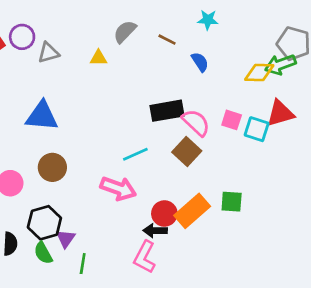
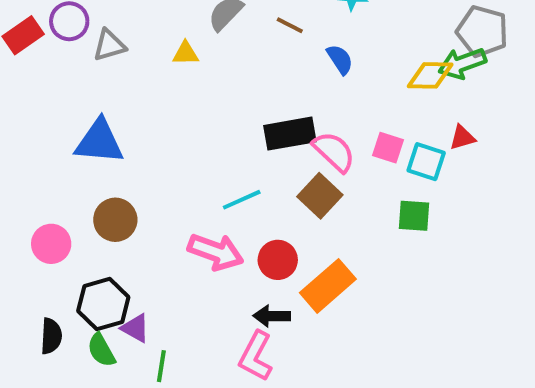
red triangle: (280, 113) -> (462, 138), size x0.6
green square: (232, 202) -> (414, 216), moved
red circle: (164, 213) -> (278, 260), moved
purple triangle: (66, 239) -> (135, 328), turned -36

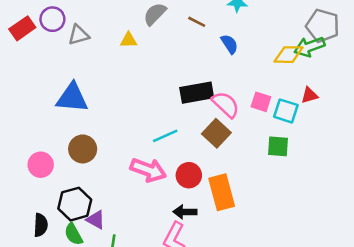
orange rectangle: (328, 286) -> (222, 192), turned -64

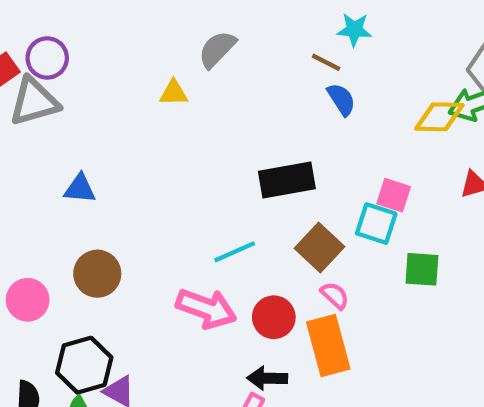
brown line: (197, 22) -> (326, 62), moved
gray triangle: (79, 35) -> (34, 102), moved, size x1.4
blue triangle: (72, 98) -> (80, 189), size x0.6
pink semicircle: (226, 104) -> (335, 295), moved, size x0.6
cyan square: (286, 111) -> (376, 224), moved

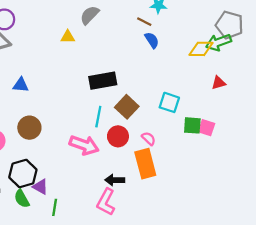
black rectangle: (287, 180) -> (103, 81), moved
pink square: (394, 195) -> (207, 128), moved
brown square: (320, 248) -> (127, 107), moved
cyan line: (235, 252) -> (98, 117), turned -55
red circle: (274, 317) -> (118, 136), moved

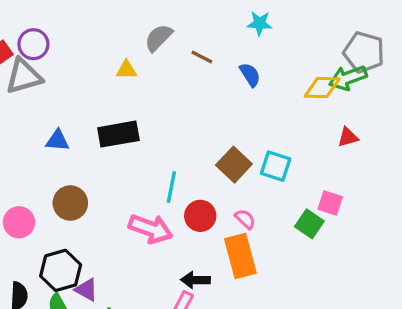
brown line: (144, 22) -> (202, 57), moved
black rectangle: (103, 81) -> (118, 134), moved
brown square: (127, 107) -> (234, 165), moved
green square: (192, 125) -> (309, 224), moved, turned 30

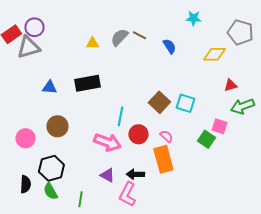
cyan star: (260, 23) -> (193, 18), moved
gray semicircle: (159, 38) -> (119, 37), moved
green arrow: (348, 78) -> (242, 106), moved
purple triangle: (86, 290) -> (107, 175), moved

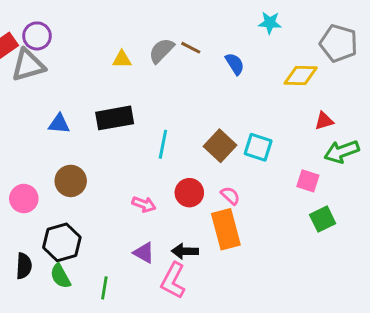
cyan line: (120, 116) -> (163, 144), moved
green square: (206, 139) -> (323, 219), moved, turned 30
pink arrow: (107, 142) -> (144, 204), size x0.6

